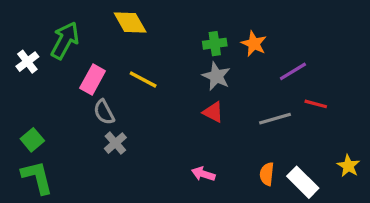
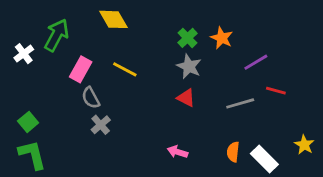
green cross: (215, 44) -> (188, 38), turned -36

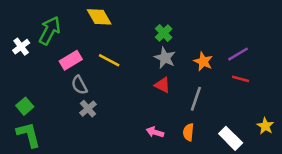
orange star: (222, 38) -> (203, 62), moved
purple line: (256, 62) -> (238, 54), moved
pink rectangle: (81, 69) -> (71, 60), turned 30
gray line: (240, 103) -> (196, 99), moved, turned -55
orange semicircle: (233, 152) -> (188, 132), moved

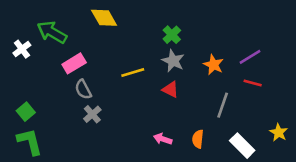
green arrow: (50, 31) -> (52, 32), turned -88
yellow line: (109, 60) -> (133, 73), moved, turned -45
gray line: (196, 99) -> (223, 105), moved

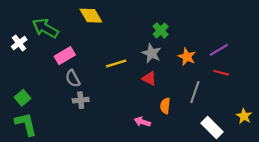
green cross: (172, 35) -> (161, 30), moved
gray cross: (92, 114) -> (81, 100), turned 35
orange semicircle: (198, 139) -> (165, 106), moved

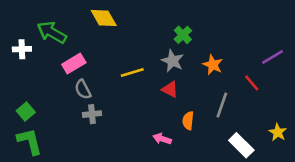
white cross: (19, 43) -> (22, 49), turned 35
purple line: (219, 50) -> (272, 57), moved
red line: (221, 73) -> (252, 83), turned 35

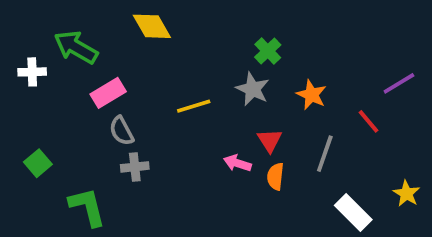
red triangle: (170, 89) -> (270, 140), moved, turned 30
pink arrow: (162, 139) -> (237, 163), moved
green L-shape: (30, 141) -> (87, 207), moved

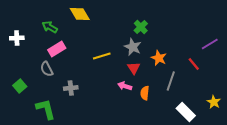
green arrow: (76, 47) -> (50, 27), moved, size x0.7
orange star: (311, 95) -> (159, 58), moved
gray semicircle: (121, 131) -> (47, 69), moved
red triangle: (270, 140) -> (134, 68), moved

